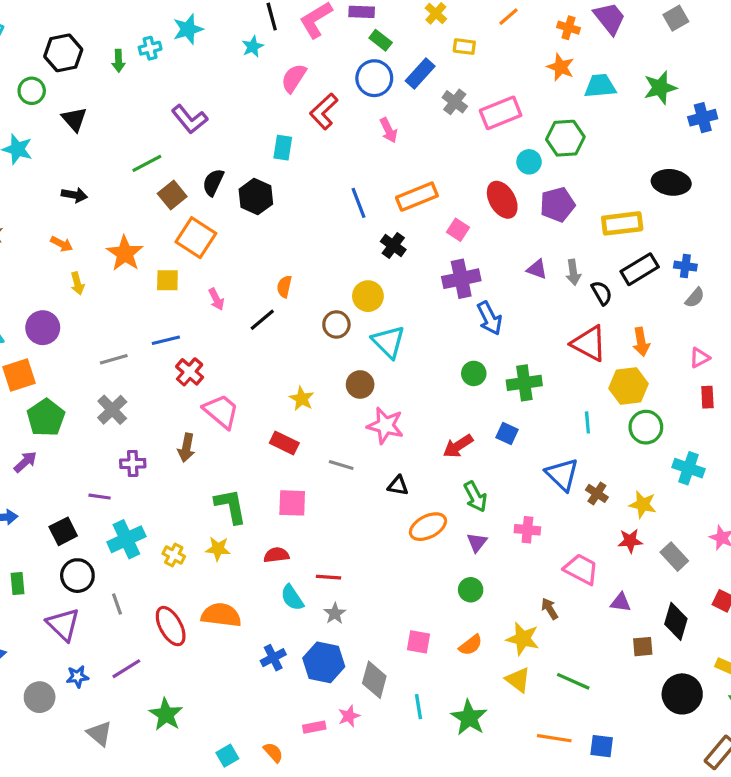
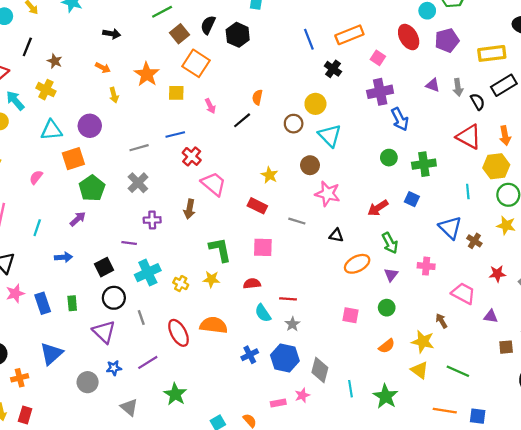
yellow star: (643, 504) -> (506, 225), moved
pink square: (419, 642) -> (351, 315), moved

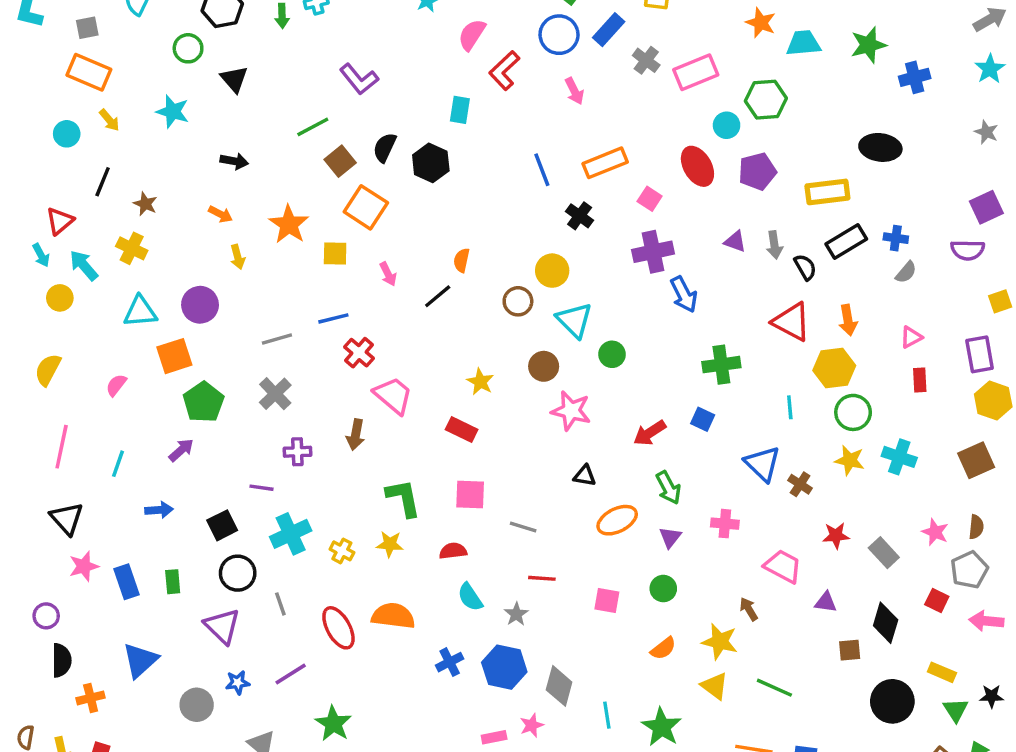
green circle: (389, 158) -> (612, 354), moved
gray line: (297, 221) -> (523, 527), moved
red line: (288, 299) -> (542, 578), moved

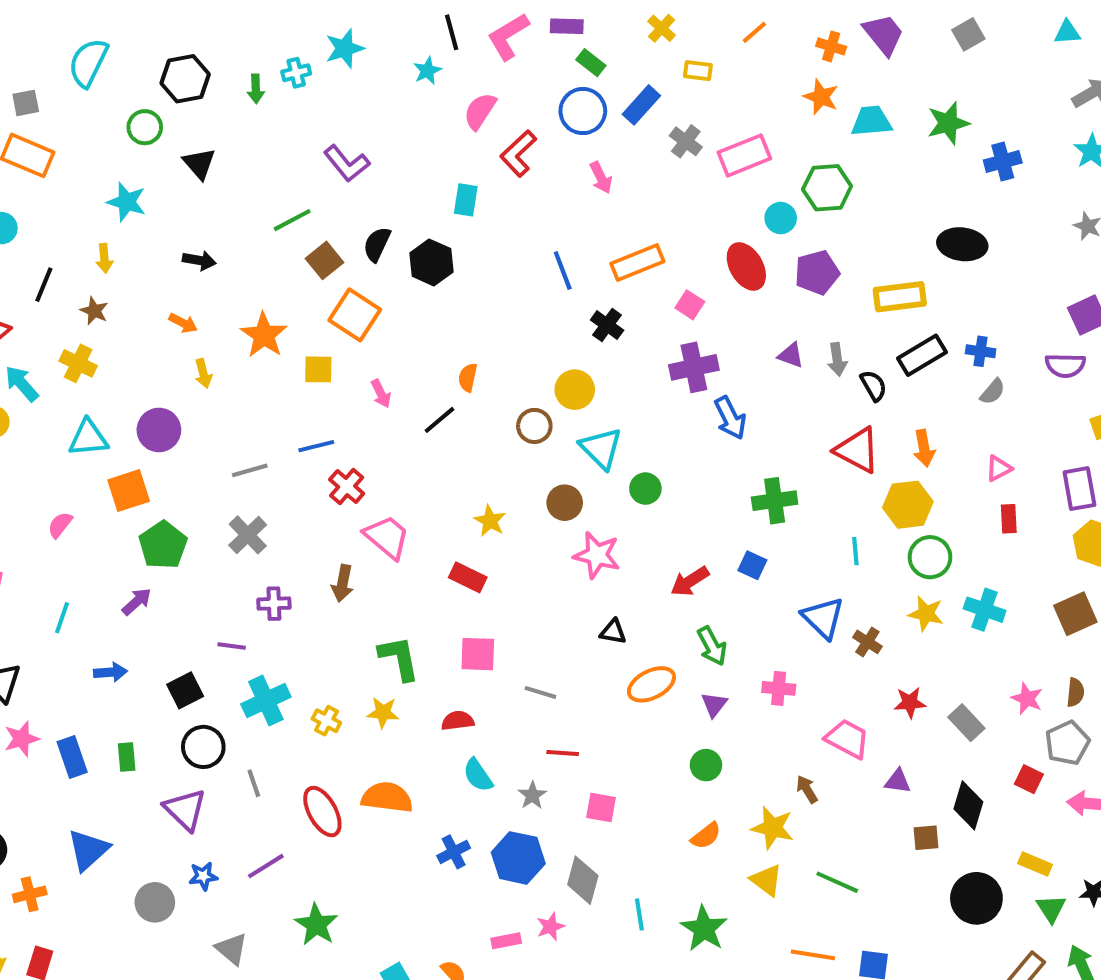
yellow arrow: (109, 120) -> (104, 258), moved, turned 35
pink square: (607, 600) -> (601, 807), moved

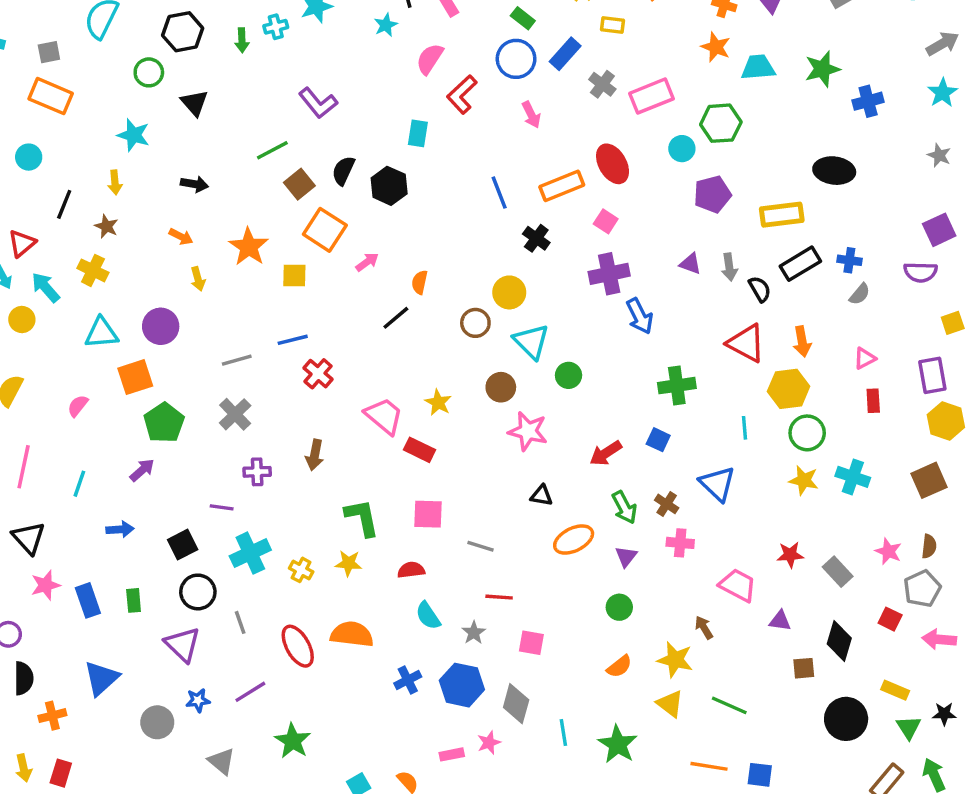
red ellipse: (746, 266) -> (613, 164), moved
pink arrow: (381, 394) -> (367, 262), moved, turned -100
pink trapezoid: (387, 537) -> (384, 416), moved
brown cross: (867, 642) -> (667, 504), moved

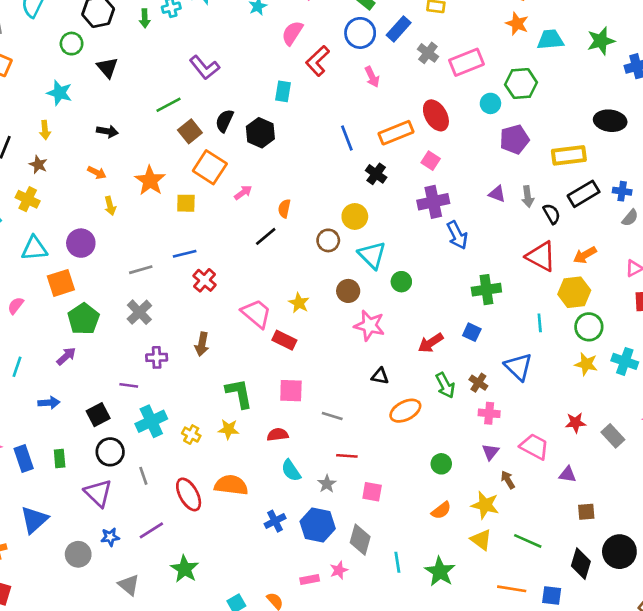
orange arrow: (802, 342) -> (585, 255), turned 70
purple triangle: (626, 556) -> (490, 452), moved
black diamond: (839, 641) -> (581, 564), moved

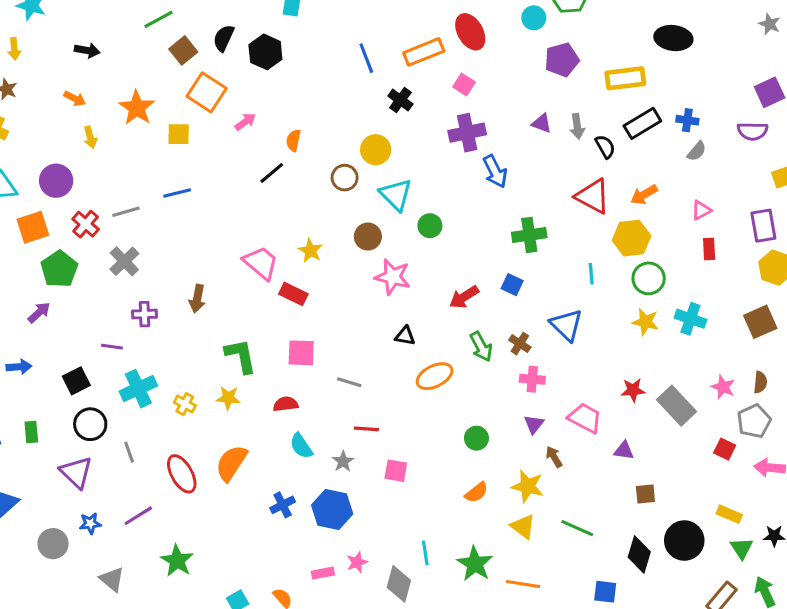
red cross: (205, 280) -> (86, 224), moved
gray rectangle: (613, 436) -> (677, 406), size x1.4
orange semicircle: (231, 485) -> (231, 463), turned -64
gray diamond: (360, 540) -> (399, 584), moved
orange line: (512, 589) -> (523, 584), moved

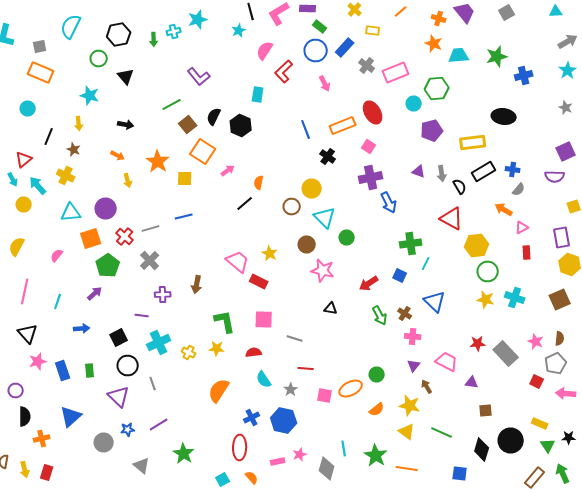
orange arrow: (644, 195) -> (504, 210), moved, turned 60
cyan line: (591, 274) -> (426, 264), moved, turned 32
orange ellipse: (435, 376) -> (351, 388), moved
red ellipse: (182, 474) -> (240, 448), moved, turned 30

